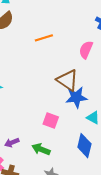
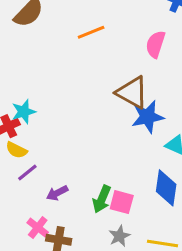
pink square: (51, 120) -> (122, 202), moved
green arrow: (41, 149) -> (102, 199), turned -84

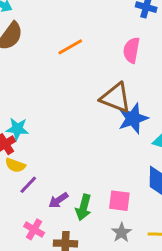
cyan star: (24, 112) -> (17, 129), turned 30
green arrow: (102, 199) -> (83, 207), moved
pink cross: (38, 228) -> (34, 229), moved

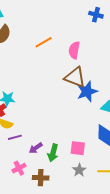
pink semicircle: (131, 50) -> (74, 50), moved
purple line: (28, 185) -> (15, 137), turned 32
pink cross: (34, 229) -> (19, 168), turned 32

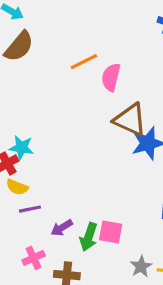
pink semicircle: (74, 50) -> (111, 77), moved
pink square: (78, 148) -> (111, 232), moved
gray star: (79, 170) -> (141, 266), moved

